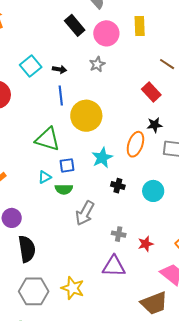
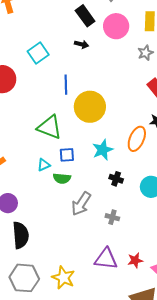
gray star: (97, 64) -> (145, 53), moved
black arrow: (60, 69) -> (82, 44), moved
gray cross: (119, 234) -> (112, 217), moved
red star: (146, 244) -> (135, 260), moved

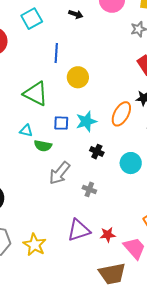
yellow circle: (90, 107) -> (78, 77), size x0.7
blue square: (67, 155) -> (61, 123), moved
cyan triangle: (44, 165) -> (26, 131), turned 32
purple triangle: (106, 259) -> (79, 230), turned -30

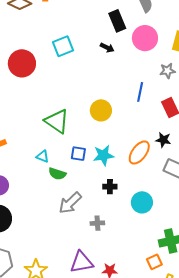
blue line: (56, 53) -> (140, 92), moved
black cross: (97, 152) -> (110, 187), turned -32
gray cross: (89, 189) -> (97, 223), turned -32

